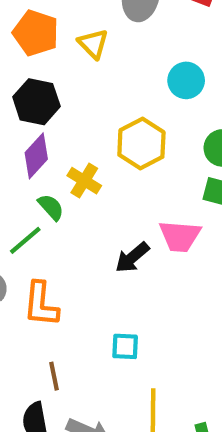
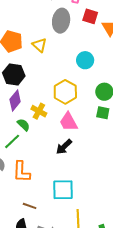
pink trapezoid: (180, 236) -> (69, 122), moved, turned 60
cyan square: (125, 346) -> (63, 190), size x1.6
brown line: (54, 376) -> (30, 206), turned -56

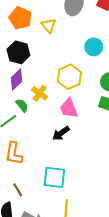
brown line: (30, 206) -> (18, 190), turned 32

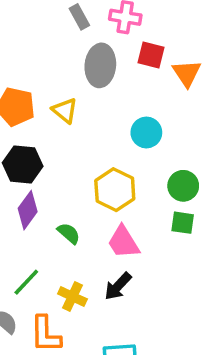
yellow cross: (40, 93) -> (72, 296), moved
green semicircle: (22, 105) -> (69, 233), moved

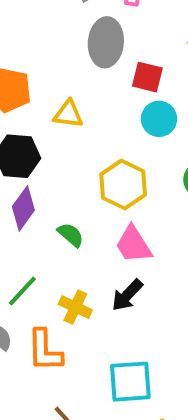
red square: (151, 55) -> (147, 77), moved
yellow triangle: (65, 110) -> (68, 114), moved, turned -32

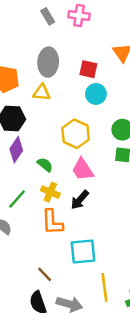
gray ellipse: (106, 42) -> (48, 62), moved
yellow cross: (75, 307) -> (50, 192), moved
orange L-shape: (45, 350) -> (52, 222), moved

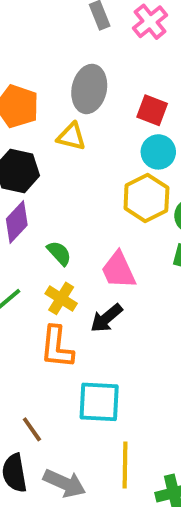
pink cross: (79, 16) -> (150, 22), turned 35
yellow hexagon: (76, 134) -> (146, 198), moved

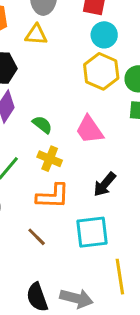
black arrow: (106, 318) -> (105, 184), moved
orange L-shape: (57, 347) -> (53, 196), turned -84
brown line: (32, 429) -> (37, 237), moved

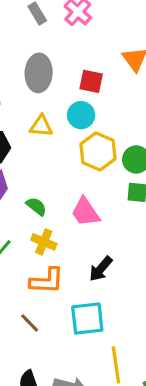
yellow triangle: (36, 35) -> (41, 126), moved
cyan circle: (104, 35) -> (81, 115), moved

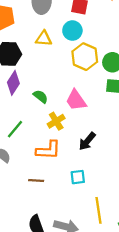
yellow cross: (44, 242) -> (56, 121), moved, turned 36
cyan square: (87, 318) -> (78, 177), size x0.6
brown line: (30, 323) -> (36, 180), turned -42

